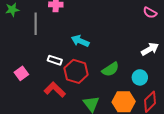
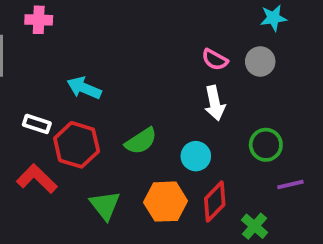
pink semicircle: (150, 13) -> (215, 60), moved
white arrow: (150, 49) -> (215, 103), turned 108

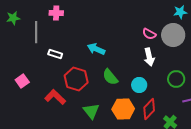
gray circle: (260, 61) -> (173, 35), size x1.5
cyan arrow: (84, 88) -> (96, 49), moved
white rectangle: (37, 124) -> (55, 54), moved
green semicircle: (141, 141) -> (110, 77), turned 84

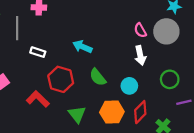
pink semicircle: (149, 34) -> (140, 30), turned 32

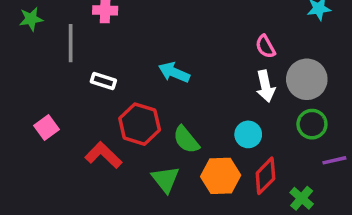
gray circle: (166, 31) -> (307, 79), moved
green semicircle: (98, 77) -> (186, 140), moved

